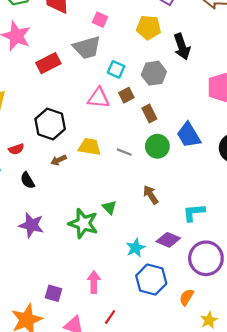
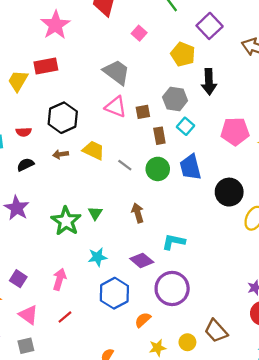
gray trapezoid: (87, 47) -> (116, 72), moved, turned -144
red rectangle: (48, 63) -> (46, 66), moved
cyan square: (116, 69) -> (185, 126), moved
black semicircle: (27, 180) -> (25, 165), turned 77
cyan star: (135, 248) -> (97, 257), moved

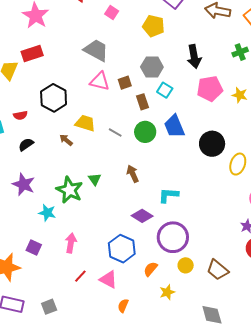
black arrow: (209, 82) -> (194, 56), moved
brown arrow: (60, 154) -> (66, 140), moved, turned 56
cyan star: (97, 257) -> (47, 213), moved, turned 30
pink triangle: (28, 315) -> (108, 279), moved
yellow circle: (187, 342) -> (186, 265), moved

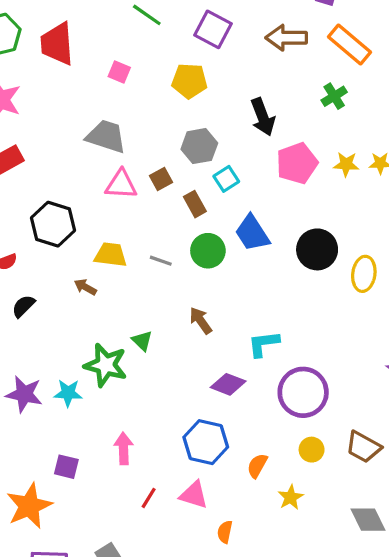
cyan square: (165, 90) -> (226, 179), turned 35
purple star: (24, 184) -> (24, 394), moved
cyan star: (47, 213) -> (68, 393), moved
purple circle: (173, 237) -> (303, 392), moved

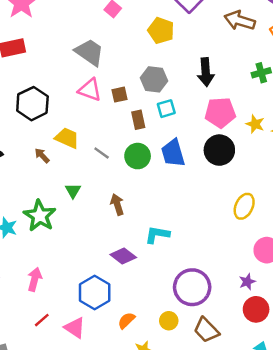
black circle: (317, 249) -> (219, 150), moved
green triangle: (142, 341) -> (73, 191), moved
purple circle: (303, 392) -> (192, 287), moved

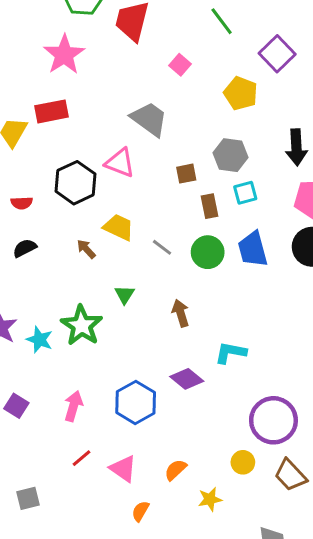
pink triangle: (90, 90) -> (120, 163), moved
blue hexagon: (95, 293) -> (136, 402), moved
orange semicircle: (126, 321) -> (176, 470), moved

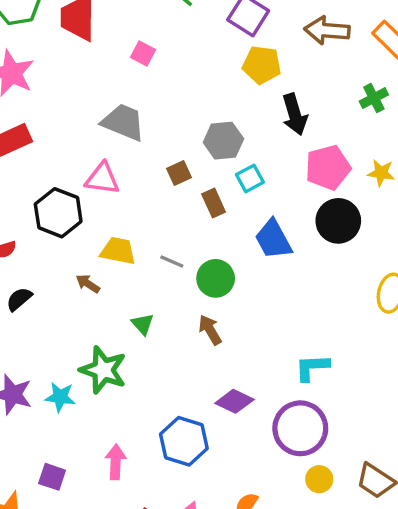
yellow pentagon: (241, 93) -> (262, 65), moved
green circle: (208, 252) -> (216, 278), moved
cyan L-shape: (231, 353) -> (312, 367), moved
purple circle: (273, 420) -> (300, 428), moved

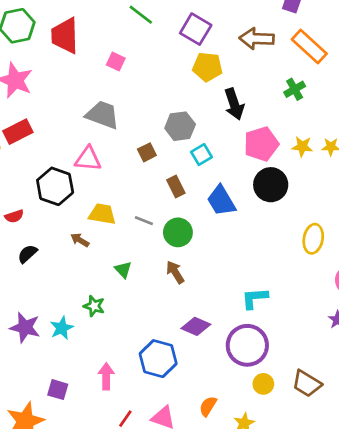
brown rectangle: (214, 203) -> (176, 186), moved
green star: (103, 370) -> (94, 306), size x0.6
cyan star: (60, 397) -> (62, 328), turned -30

